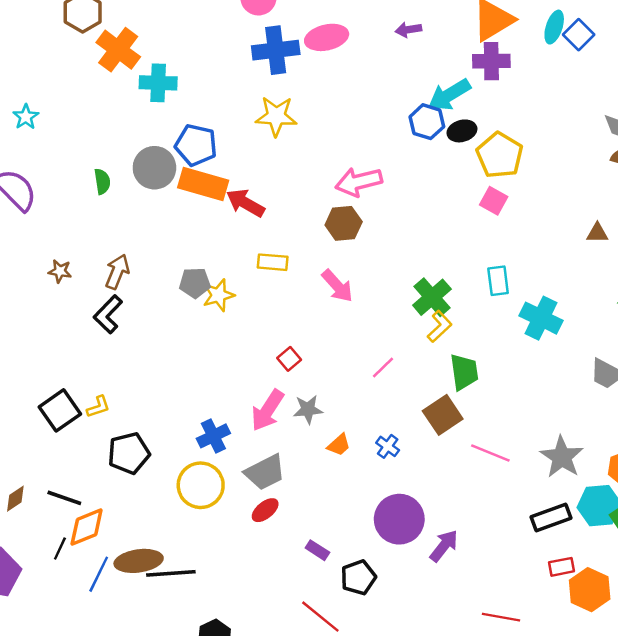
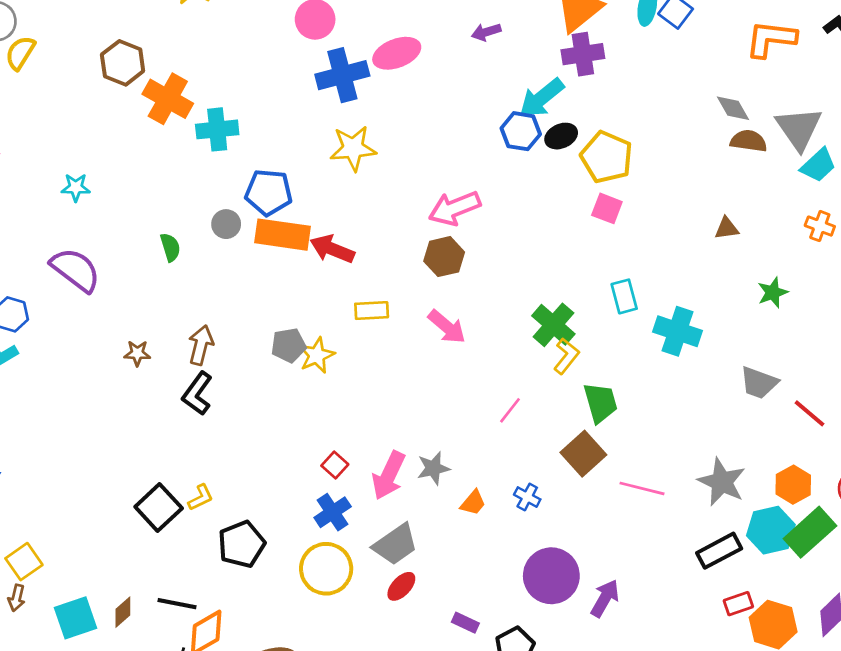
cyan star: (26, 117) -> (76, 187), turned -30
gray circle: (154, 168) -> (226, 224), size x0.6
red square: (289, 359) -> (335, 465), moved

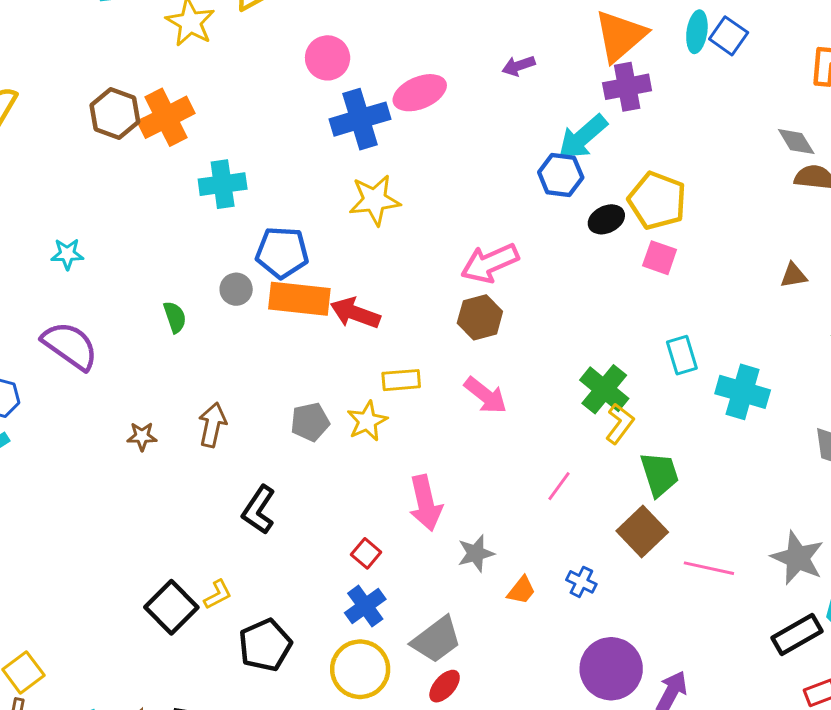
orange cross: (168, 99) -> (166, 117), moved, turned 36
black ellipse: (561, 136) -> (606, 219), moved
yellow star: (317, 355) -> (367, 421), moved
black L-shape: (197, 394) -> (259, 510), moved
pink arrow: (389, 475) -> (425, 503), moved, turned -36

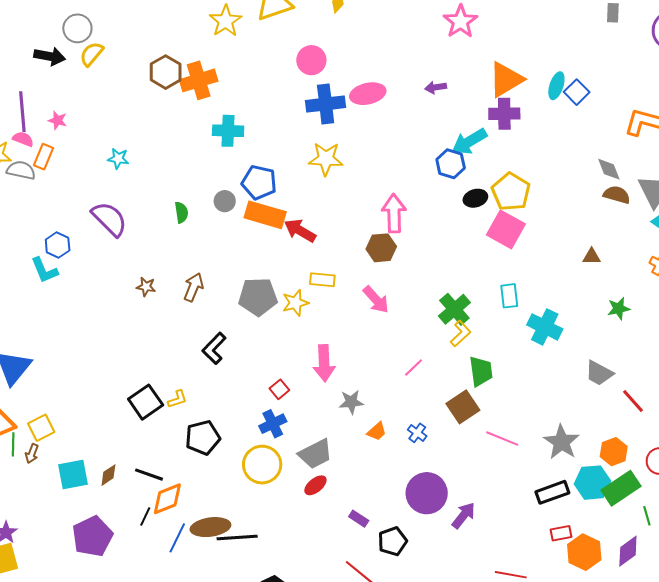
pink square: (660, 258) -> (506, 229), size x1.6
pink arrow: (490, 263) -> (394, 213), turned 102
gray pentagon: (310, 422) -> (258, 297), size x1.5

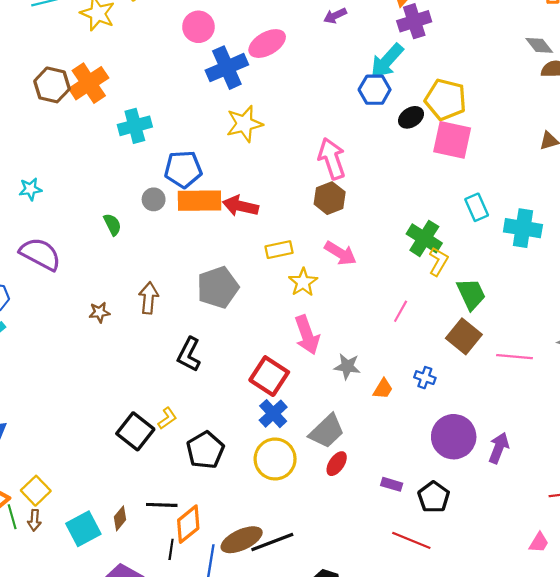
yellow star: (295, 303) -> (303, 282), moved
red square: (279, 389) -> (269, 376), size x1.8
gray star: (351, 402) -> (347, 366), turned 30

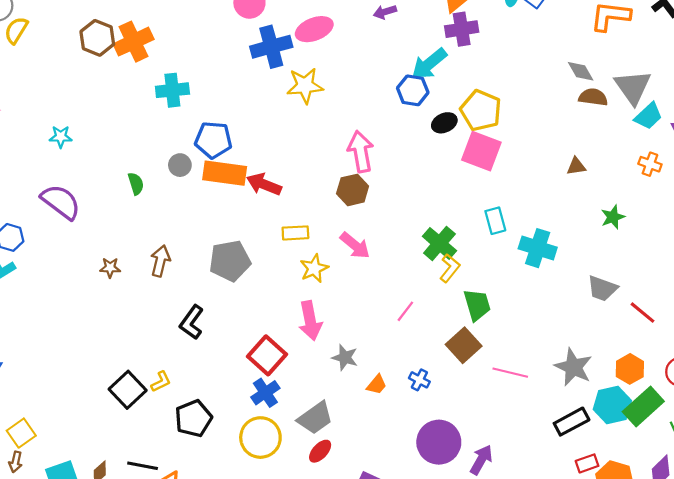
yellow star: (244, 124) -> (305, 86), moved

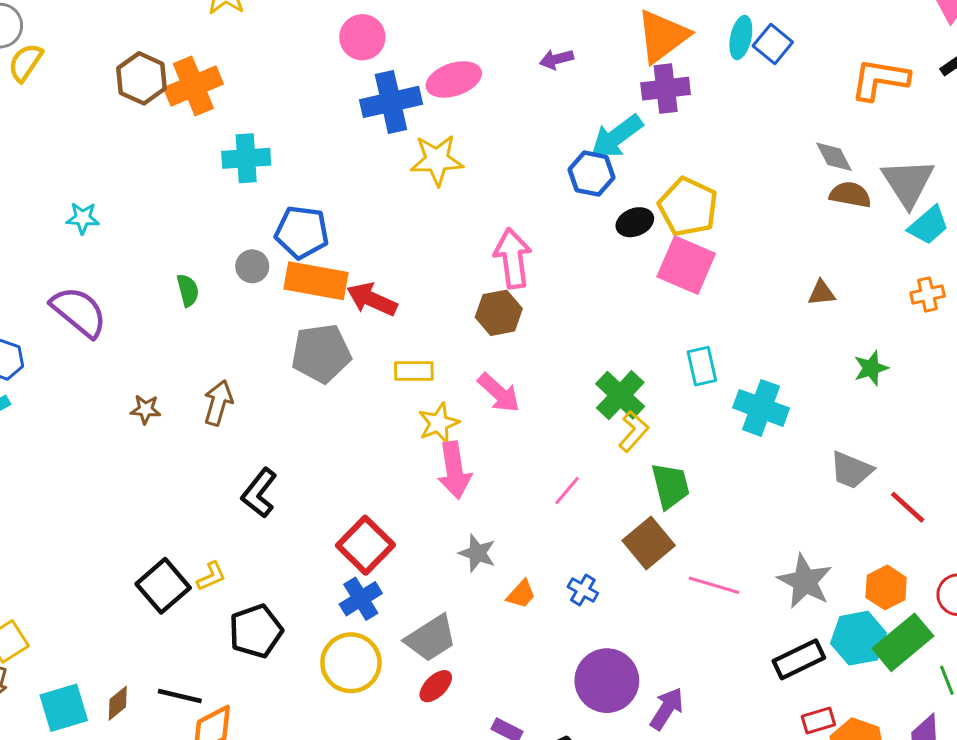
orange cross: (650, 164) -> (928, 294), turned -35
gray pentagon: (230, 261) -> (321, 353), moved
pink arrow: (310, 321) -> (454, 470), moved

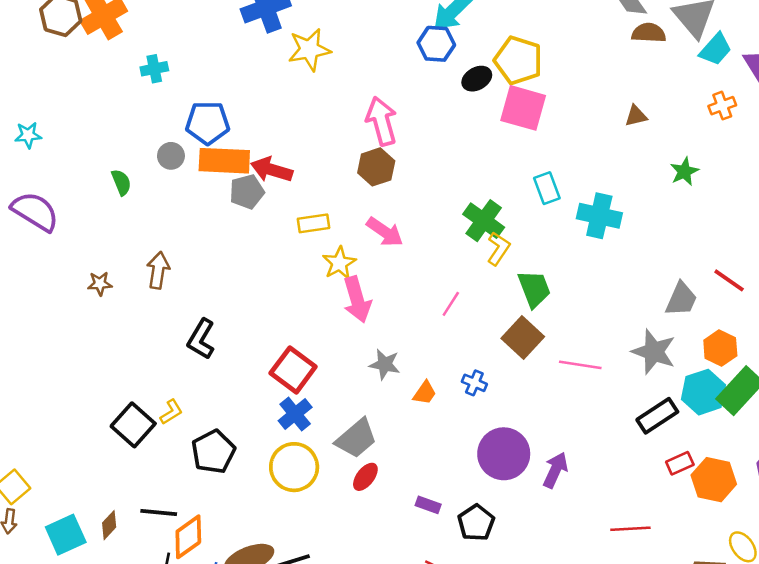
cyan cross: (246, 158) -> (154, 69), size x0.7
gray pentagon: (321, 353) -> (247, 192), moved, size x0.7
gray trapezoid: (851, 470) -> (681, 299), moved, turned -81

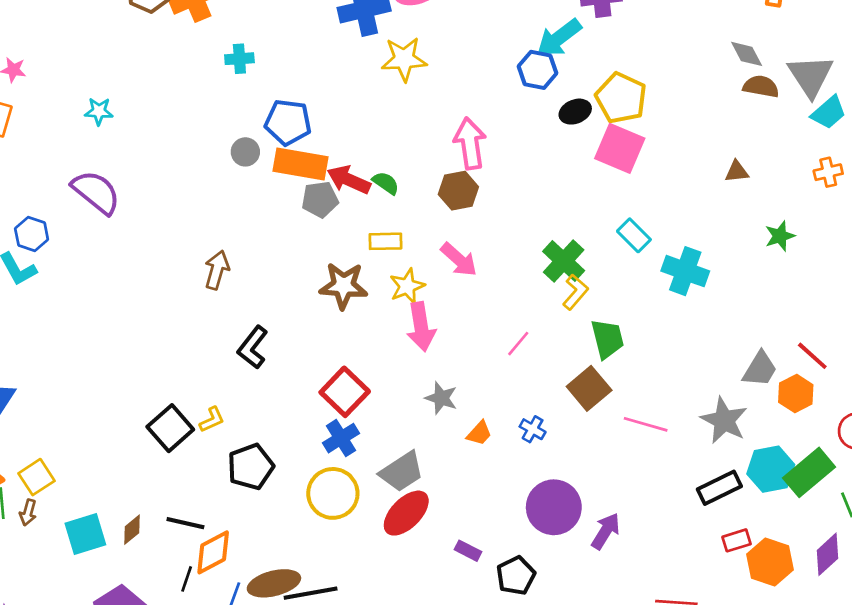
green semicircle: (121, 182) -> (386, 183), moved, turned -40
cyan rectangle: (547, 188) -> (634, 235), turned -32
brown star: (100, 284) -> (343, 286), moved, size x1.8
orange hexagon: (720, 348) -> (796, 393), moved
red ellipse: (365, 477) -> (406, 513), size x1.6

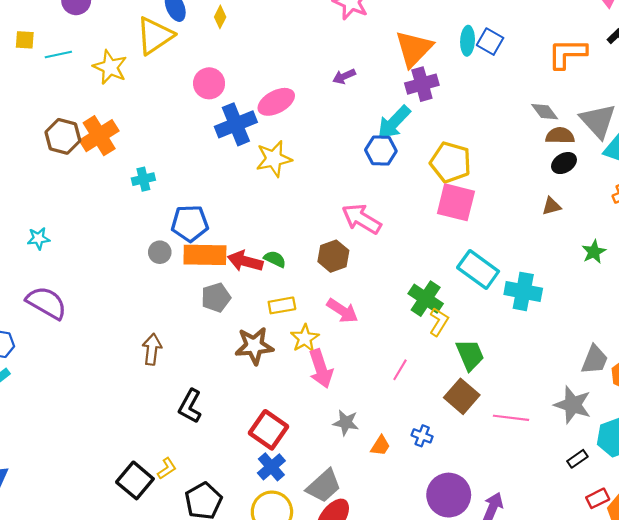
black ellipse: (575, 112) -> (564, 163), moved
pink arrow: (470, 143) -> (361, 219), moved, turned -42
gray pentagon: (320, 199) -> (216, 298), moved
cyan rectangle: (634, 235) -> (478, 269), size x1.5
black rectangle: (719, 488) -> (577, 459), size x0.6

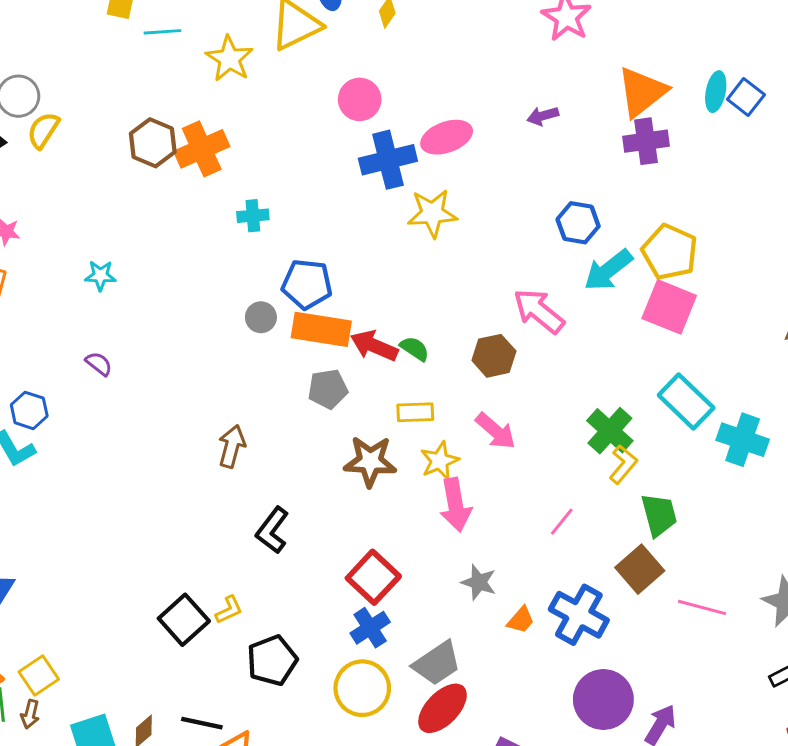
cyan arrow: (394, 122) -> (608, 270), moved
purple semicircle: (46, 303) -> (99, 364), size x0.5
blue cross: (422, 436) -> (579, 615), size x2.0

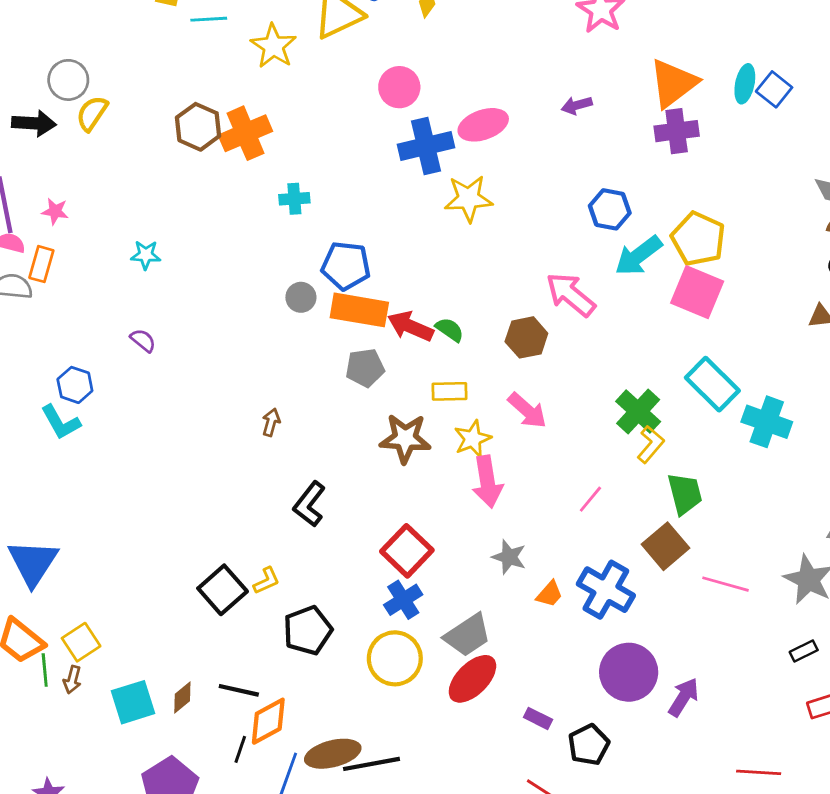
brown arrow: (232, 446) -> (271, 422), size x0.7

